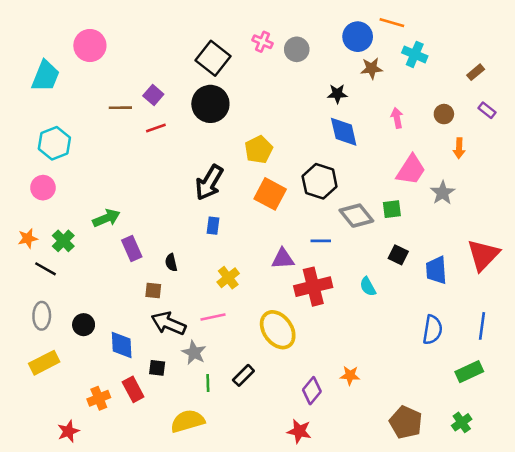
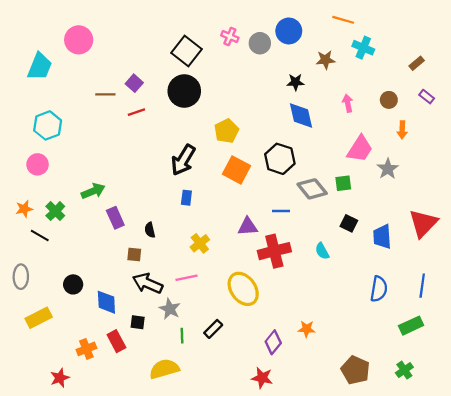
blue circle: (358, 37) -> (289, 31), moved
gray ellipse: (42, 316) -> (21, 277), moved

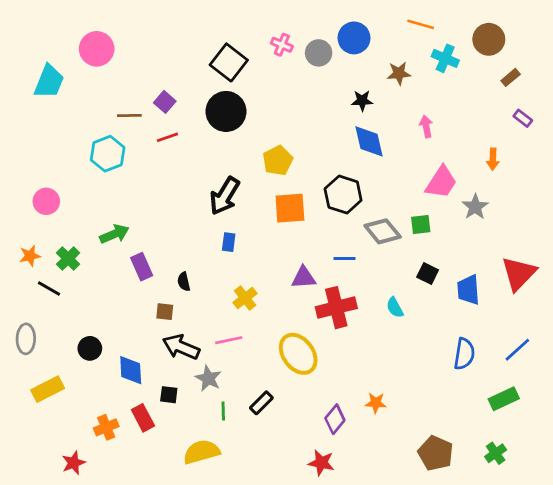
brown circle: (389, 100) -> (489, 39), moved, size x1.5
cyan hexagon: (48, 125) -> (108, 154), moved
orange square: (237, 170) -> (290, 208), turned -32
blue line: (422, 286) -> (517, 350), turned 40

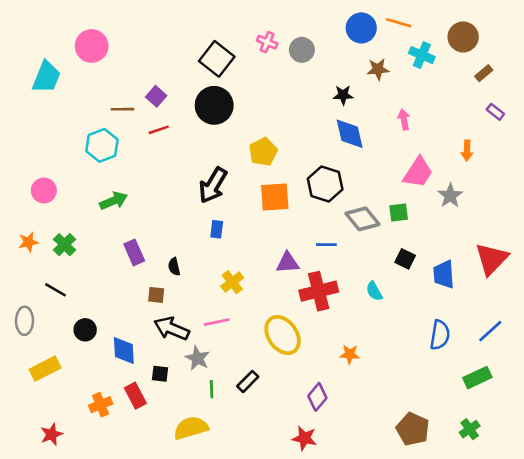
blue circle: (354, 38) -> (361, 28), moved
green arrow: (114, 234) -> (114, 201), moved
black line: (49, 288) -> (55, 290), moved
orange star: (376, 403) -> (350, 354), moved
red star: (73, 463) -> (52, 434), moved

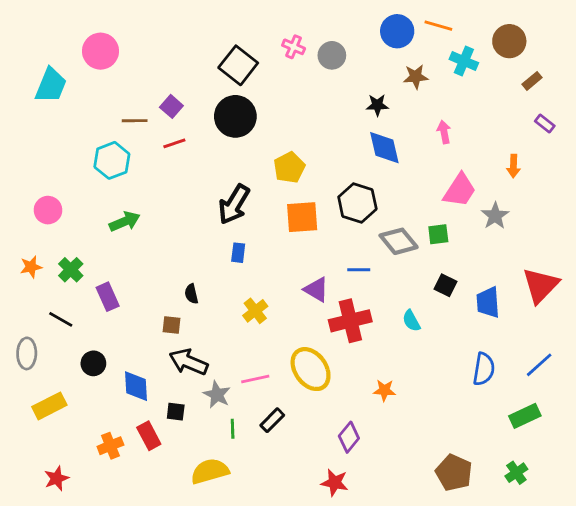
purple rectangle: (134, 252) -> (108, 297), moved
purple triangle: (288, 263) -> (316, 290), turned 35
pink line: (217, 322) -> (255, 379), moved

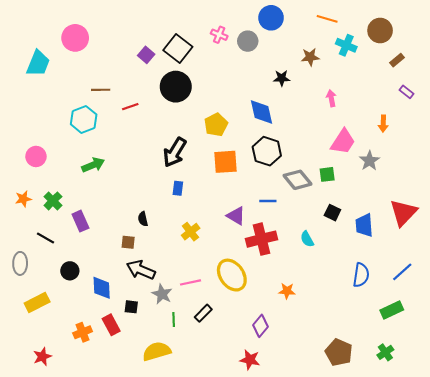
blue circle: (397, 31) -> (271, 18), moved
purple square: (171, 106) -> (146, 55), moved
blue diamond: (384, 148) -> (261, 112), moved

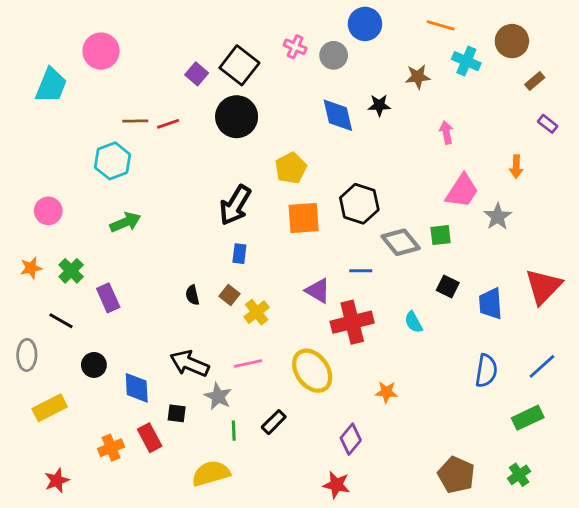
red line: (130, 107) -> (168, 124), moved
blue diamond: (261, 112) -> (338, 115), moved
brown square: (128, 242) -> (229, 295), moved, turned 32
pink line: (191, 282) -> (248, 364), moved

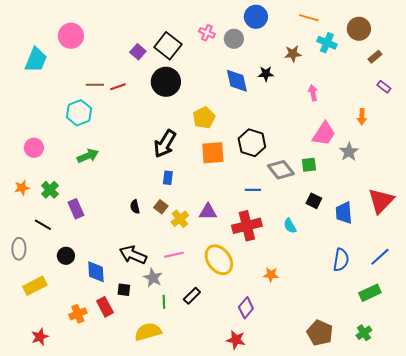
purple triangle: (318, 291) -> (208, 212), moved, turned -30

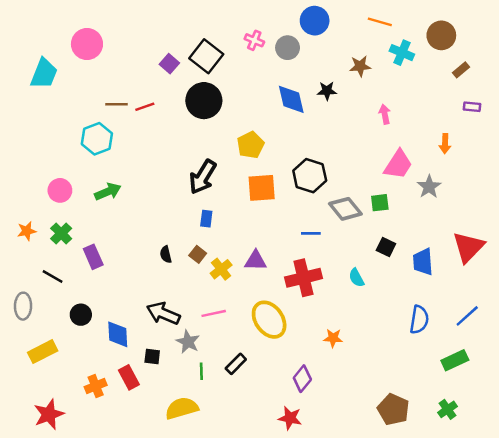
purple rectangle: (384, 87) -> (472, 107), turned -32
pink circle: (34, 148) -> (60, 190), moved
red star: (40, 337) -> (49, 414), size x1.4

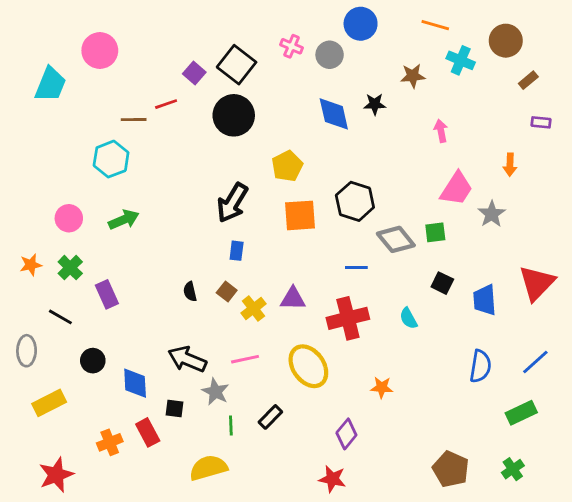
red line: (145, 107) -> (166, 104), moved

